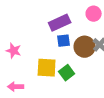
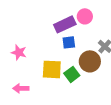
pink circle: (94, 14) -> (85, 16), moved
brown circle: (85, 47) -> (90, 61), moved

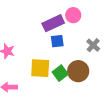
brown circle: (90, 61) -> (78, 71), moved

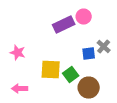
blue square: (57, 41) -> (89, 54), moved
brown circle: (78, 71) -> (89, 88), moved

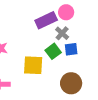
gray cross: (104, 46) -> (62, 33), moved
green square: (71, 74) -> (53, 51), moved

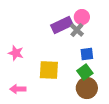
gray cross: (62, 33) -> (77, 30), moved
green square: (53, 51) -> (85, 72), moved

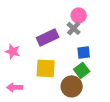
purple rectangle: (62, 25) -> (48, 37), moved
brown circle: (87, 88) -> (72, 86), moved

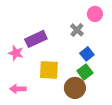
pink circle: (79, 15) -> (95, 14), moved
purple rectangle: (48, 37) -> (36, 39), moved
blue square: (84, 52) -> (87, 54), turned -32

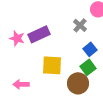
pink star: (16, 53) -> (17, 38), moved

